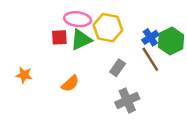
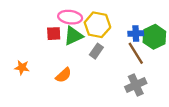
blue cross: (150, 37) -> (136, 34), turned 32
gray rectangle: (118, 68) -> (96, 51), moved
gray cross: (127, 101) -> (136, 85), moved

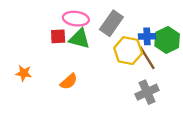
yellow hexagon: (97, 25) -> (128, 51), moved
green triangle: (73, 36) -> (79, 39), turned 40
gray rectangle: (96, 51) -> (111, 23), moved, size x1.5

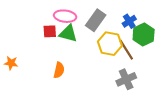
blue cross: (147, 36) -> (129, 21), moved, turned -32
orange star: (24, 73) -> (11, 63), moved
orange semicircle: (69, 81) -> (59, 70), turned -35

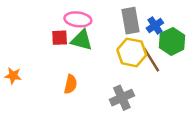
gray rectangle: (96, 20) -> (130, 21), moved, turned -45
gray cross: (126, 79) -> (122, 98), moved

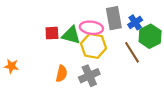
pink ellipse: (78, 19) -> (91, 28), moved
yellow hexagon: (132, 52) -> (94, 46), moved
gray cross: (122, 98) -> (89, 76), moved

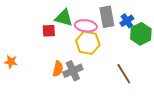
green triangle: (71, 35) -> (64, 18), moved
brown line: (132, 52) -> (124, 74), moved
gray cross: (89, 76) -> (73, 71), moved

